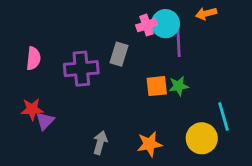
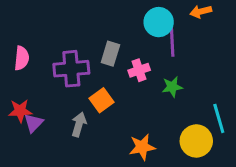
pink cross: (147, 25) -> (139, 70), moved
orange square: (157, 86) -> (101, 100), moved, turned -30
gray arrow: (100, 143) -> (79, 124), moved

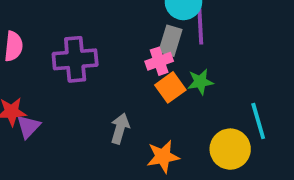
gray rectangle: (110, 54) -> (170, 41), moved
orange square: (101, 100) -> (170, 87), moved
gray arrow: (79, 124) -> (120, 128), moved

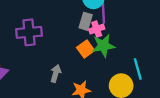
pink cross: (159, 61) -> (97, 29), moved
green star: (200, 82) -> (103, 46), size x1.5

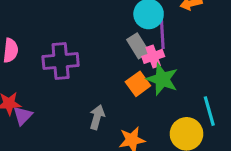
gray rectangle: (86, 21) -> (138, 46), turned -49
green star: (103, 46) -> (162, 79), turned 30

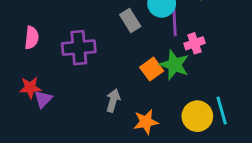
gray rectangle: (138, 46) -> (130, 20), moved
pink cross: (153, 56) -> (194, 43), moved
cyan line: (209, 111) -> (222, 110), moved

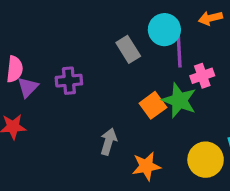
purple cross: (79, 48) -> (69, 81), size x0.7
purple triangle: (43, 99) -> (28, 87), moved

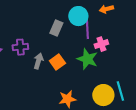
gray rectangle: (128, 49) -> (56, 28), turned 56
orange square: (153, 105) -> (57, 62), moved
gray arrow: (108, 142) -> (38, 61), moved

